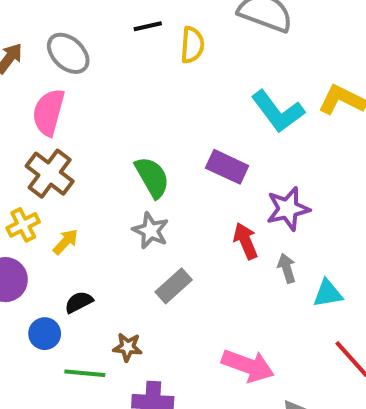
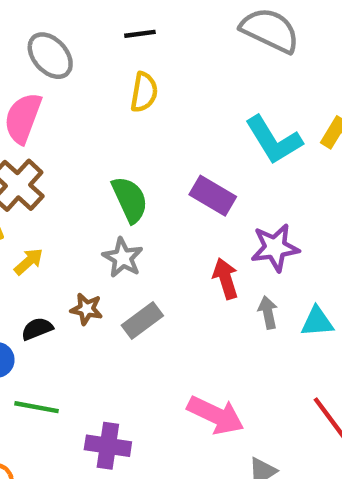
yellow semicircle: (192, 45) -> (144, 92), moved
cyan triangle: (328, 293) -> (317, 322), moved
brown star: (128, 347) -> (87, 309), moved

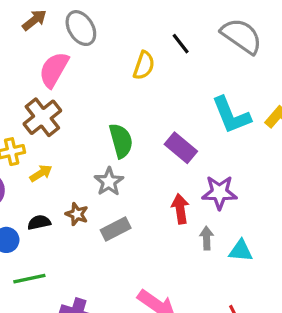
black line: (140, 34) -> (181, 44), moved, turned 50
green line: (37, 407) -> (29, 279), turned -32

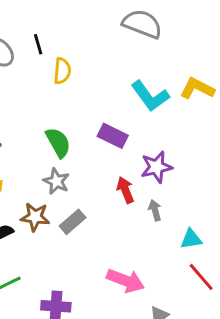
black line: (181, 44) -> (38, 44), moved, turned 36
brown star: (77, 214) -> (35, 217), size x1.4
cyan triangle: (241, 251) -> (191, 239), moved

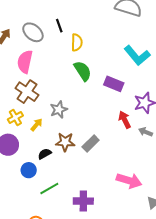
green semicircle: (58, 143) -> (83, 71), moved
gray star: (56, 181) -> (59, 110), moved, turned 30
gray arrow: (155, 210) -> (146, 132), turned -48

